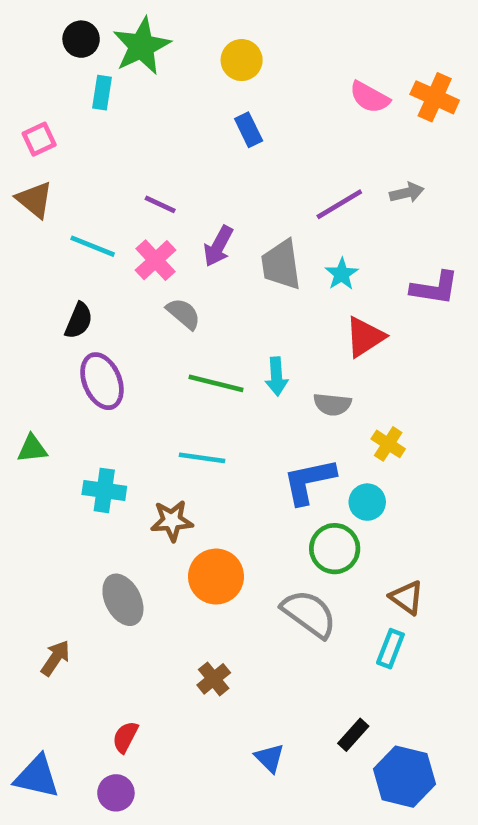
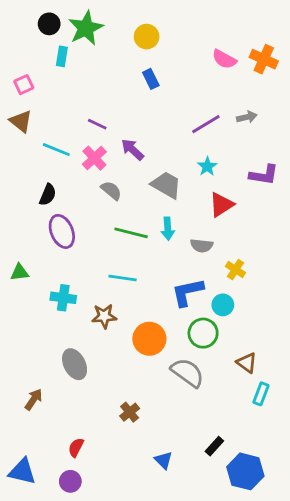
purple arrow: (218, 246) -> (132, 150), turned 105
gray trapezoid: (281, 265) -> (166, 185), moved, turned 128
orange circle: (216, 577) -> (149, 339), moved
cyan rectangle: (390, 649) -> (261, 394), moved

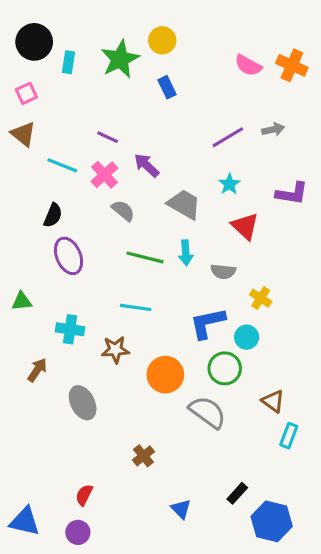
black circle: (49, 24) -> (34, 42), moved, size x1.5
green star: (86, 28) -> (120, 59), moved
red triangle: (221, 205) -> (245, 226), turned -44
brown arrow: (34, 399) -> (37, 370), moved

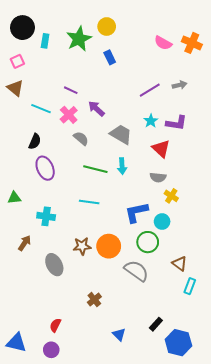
purple L-shape: (292, 193) -> (176, 123), moved
gray semicircle: (223, 272) -> (158, 177), moved
brown star: (115, 350) -> (82, 246), moved

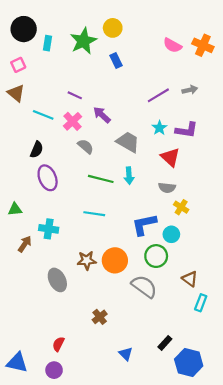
brown arrow: (25, 243) -> (25, 244), moved

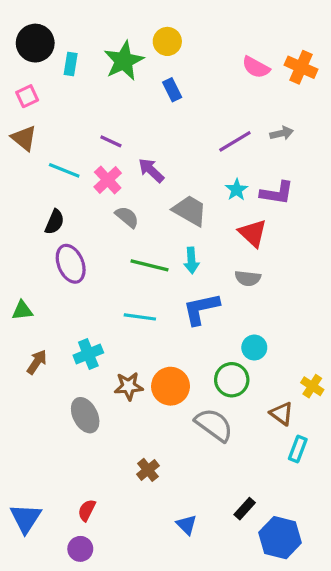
yellow cross: (181, 207) -> (312, 386), moved
blue L-shape: (144, 225) -> (201, 309), moved
cyan cross: (49, 229) -> (88, 354), moved, turned -30
blue triangle: (17, 362) -> (26, 518), moved, turned 50

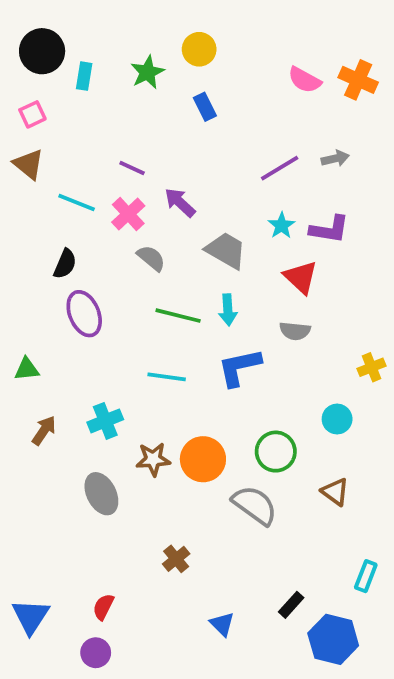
green star: (124, 61) -> (147, 72), size x0.7
cyan circle: (254, 348) -> (337, 419), moved
yellow cross: (312, 386) -> (372, 367), moved, turned 35
cyan rectangle: (298, 449) -> (366, 576), moved

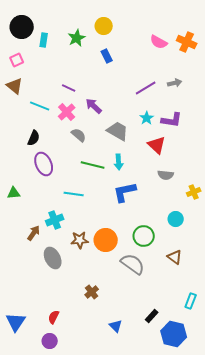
gray semicircle: (295, 331) -> (166, 175), moved
cyan line: (167, 377) -> (74, 194), moved
brown arrow: (44, 430) -> (34, 233), moved

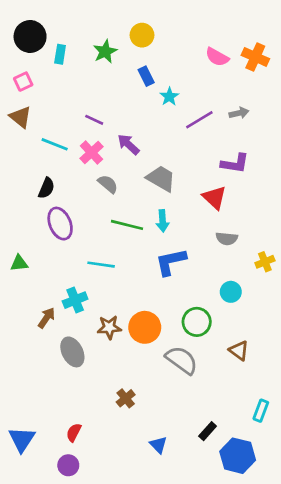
cyan star: (147, 118) -> (169, 97), moved
cyan circle: (176, 219) -> (231, 292), moved

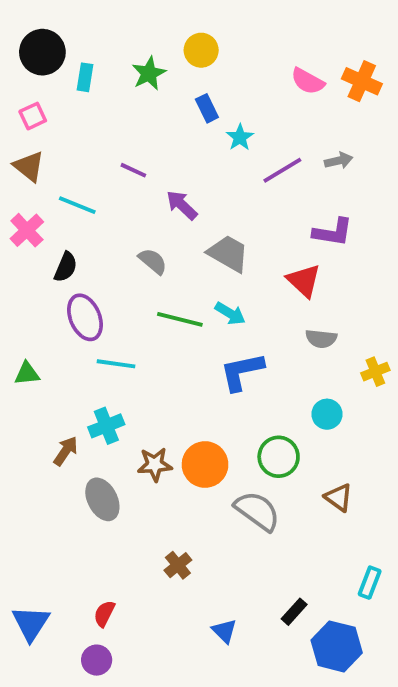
pink cross: (91, 153) -> (27, 230), moved
cyan arrow: (162, 221) -> (230, 313), turned -55
cyan line: (101, 265) -> (116, 364), moved

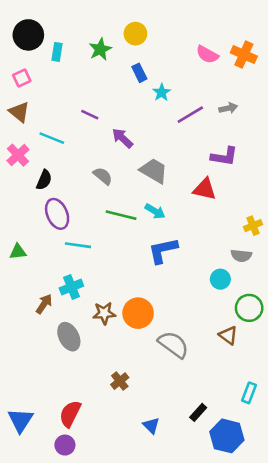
red triangle: (304, 281) -> (205, 189), turned -30
gray semicircle: (321, 339) -> (241, 256), moved
yellow cross: (375, 372) -> (253, 226), moved
green circle: (279, 457) -> (249, 308), moved
red semicircle: (104, 614) -> (70, 414), size x1.5

